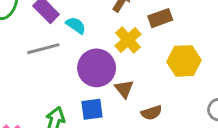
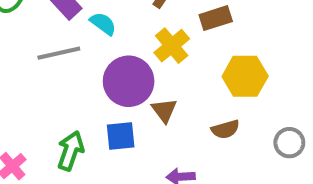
brown semicircle: (151, 113) -> (225, 129), moved

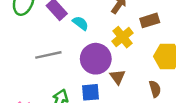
gray line: (59, 53) -> (48, 55), moved
brown semicircle: (225, 129) -> (155, 89), turned -91

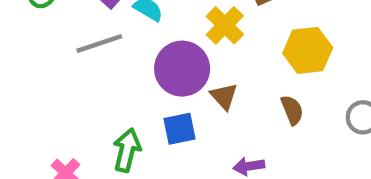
gray line: (48, 55) -> (99, 43), moved

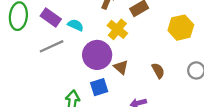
yellow hexagon: (308, 50) -> (181, 28), moved

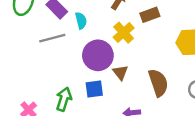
cyan semicircle: (76, 25) -> (81, 21), turned 42
brown semicircle: (158, 71) -> (158, 83), size x1.6

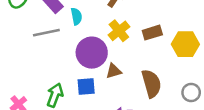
brown rectangle: (150, 15) -> (152, 33), moved
brown triangle: (120, 72) -> (114, 71), turned 49

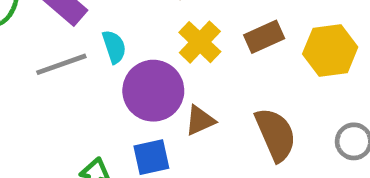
cyan semicircle: (76, 16) -> (114, 47), moved

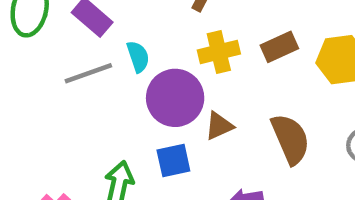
yellow cross: (200, 42) -> (219, 52), turned 33

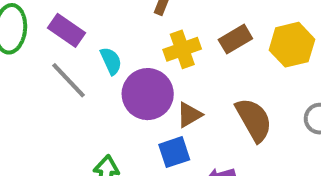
gray line: (88, 73) -> (68, 80), turned 72
blue square: (173, 160) -> (174, 152), moved

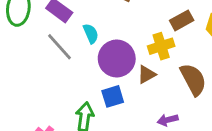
yellow cross: (182, 49) -> (161, 46), moved
blue square: (174, 152) -> (113, 96), moved

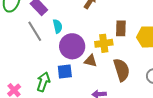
brown rectangle: (182, 20) -> (121, 28), turned -70
brown triangle: (147, 74) -> (90, 61), turned 32

